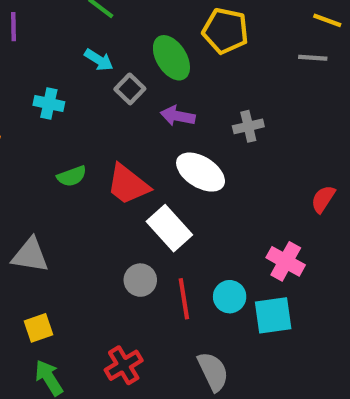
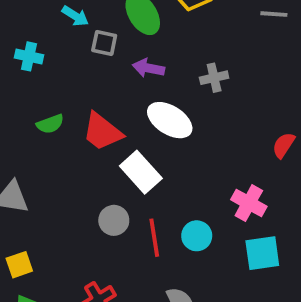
gray square: (130, 89) -> (104, 43), turned -32
cyan square: (273, 315) -> (262, 253), moved

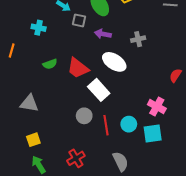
cyan square: (262, 253) -> (153, 133), moved

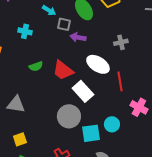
purple arrow: (103, 34) -> (78, 37), moved
gray circle: (84, 116) -> (69, 116), size x1.5
red line: (106, 125) -> (120, 81), moved
cyan square: (153, 133) -> (91, 133), moved

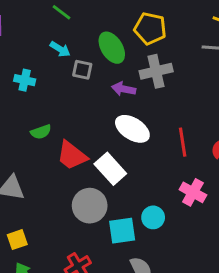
purple arrow: (78, 37) -> (124, 89), moved
gray cross: (121, 42) -> (156, 71), moved, size x1.5
red trapezoid: (63, 70) -> (72, 155), moved
red line: (120, 81) -> (183, 142), moved

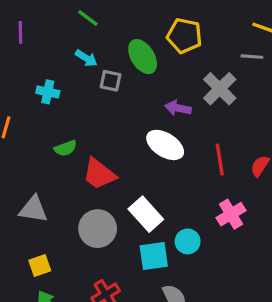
gray cross: (156, 71) -> (220, 89), moved, turned -32
purple arrow: (124, 89) -> (178, 108), moved
white rectangle: (110, 169) -> (146, 214), moved
pink cross: (193, 192) -> (231, 214), turned 30
gray circle: (90, 206) -> (98, 229), moved

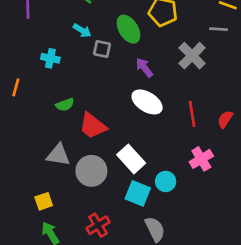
purple arrow: (178, 108) -> (144, 68), moved, turned 42
gray triangle: (33, 209) -> (58, 155), moved
cyan square: (154, 256) -> (138, 193), turned 30

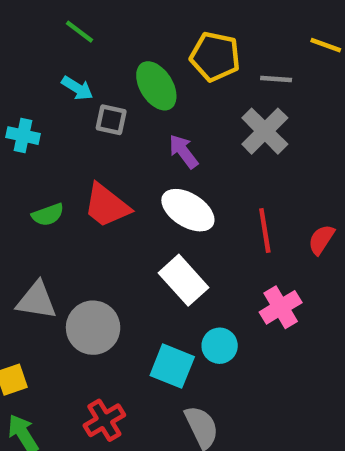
gray line: (219, 29) -> (276, 79), moved
red trapezoid: (93, 126) -> (107, 206), moved
white rectangle: (131, 159) -> (183, 280), moved

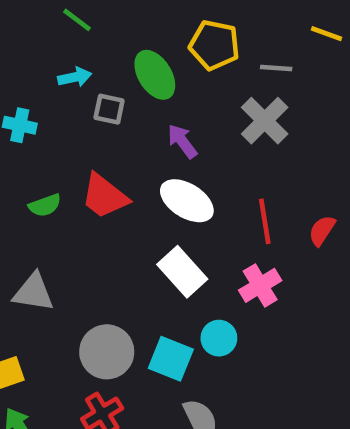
cyan arrow: (77, 88) -> (75, 77), turned -44
pink cross: (281, 307) -> (260, 285), moved
gray circle: (93, 328) -> (107, 352), moved

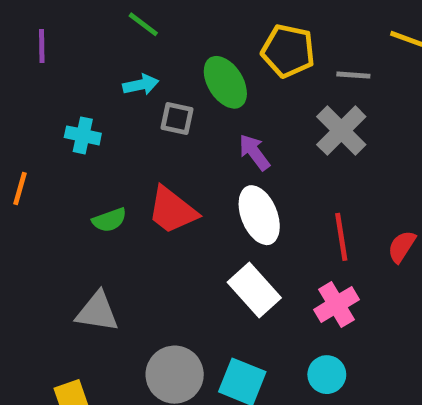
white ellipse: (187, 201) -> (259, 215), turned 36
cyan circle: (219, 338) -> (327, 375), moved

